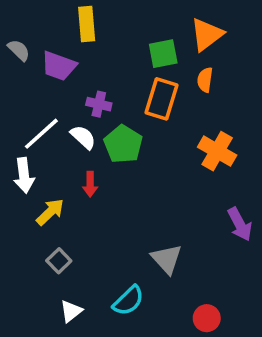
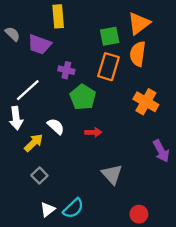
orange semicircle: (205, 80) -> (138, 54), size x1.5
white semicircle: (83, 137) -> (56, 126), moved
red arrow: (90, 184) -> (93, 132), moved, turned -91
cyan semicircle: (128, 301) -> (73, 208), moved

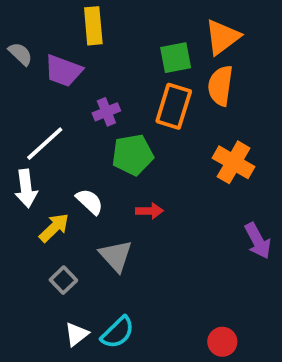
purple cross: (66, 70) -> (106, 112), turned -35
green pentagon: (83, 97) -> (133, 155), turned 30
gray triangle: (112, 174) -> (116, 256), moved

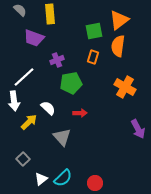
gray semicircle: (20, 54) -> (20, 10), moved
orange rectangle: (174, 106) -> (93, 57), size x0.6
gray square: (63, 280) -> (23, 159), moved
red circle: (222, 342) -> (95, 183), moved

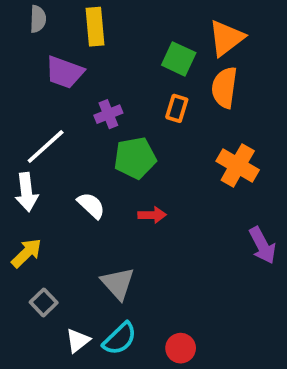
gray semicircle: (20, 10) -> (38, 19), turned 48
green square: (94, 31) -> (179, 59), turned 36
yellow arrow: (29, 122) -> (26, 253), moved
gray triangle: (62, 137) -> (118, 283), moved

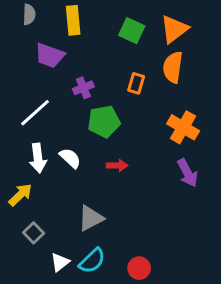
green square: (179, 59) -> (132, 31), moved
white arrow: (26, 192) -> (38, 158), moved
purple arrow: (262, 245) -> (187, 173), moved
gray triangle: (118, 283) -> (91, 218), turned 44

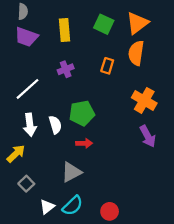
yellow rectangle: (73, 20) -> (64, 30), moved
purple trapezoid: (50, 56) -> (26, 37), moved
green pentagon: (104, 121) -> (82, 113), moved
white semicircle: (70, 158) -> (55, 125), turned 30
red arrow: (117, 165) -> (84, 143), moved

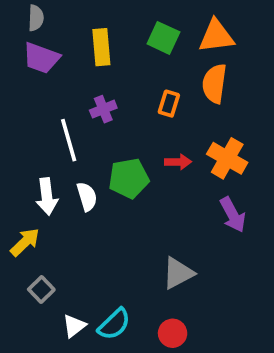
orange triangle: (137, 23) -> (216, 36), turned 30
white line: (27, 89) -> (69, 140), moved, turned -64
red arrow: (84, 143) -> (178, 162), moved
gray triangle: (71, 172) -> (178, 273), moved

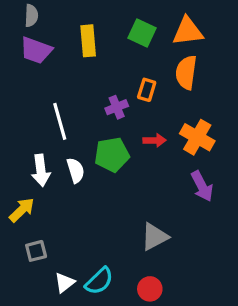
purple cross: (103, 109) -> (117, 107), moved
gray square: (41, 290) -> (36, 251), turned 30

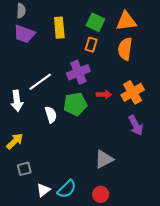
orange rectangle: (147, 90) -> (91, 45), moved
purple cross: (117, 107) -> (78, 72), size x1.5
white line: (60, 121) -> (40, 82), turned 70
orange cross: (197, 137) -> (133, 92), turned 30
white arrow: (41, 170) -> (17, 101), moved

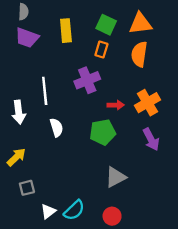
white line: (40, 82) -> (45, 91), turned -60
green pentagon: (75, 104) -> (103, 132), moved

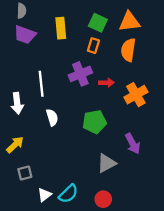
red arrow: (116, 105) -> (107, 83), moved
purple arrow: (151, 139) -> (133, 144), moved

